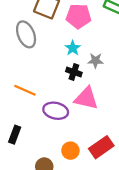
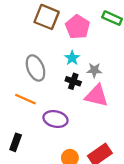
pink pentagon: (78, 16) -> (78, 27), turned 30
gray ellipse: (26, 34) -> (35, 68), moved
pink triangle: (86, 98) -> (97, 96), moved

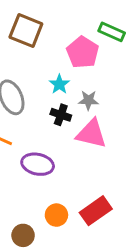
pink pentagon: (78, 27) -> (83, 52), moved

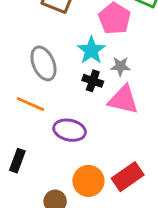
cyan star: (59, 84) -> (91, 50), size x1.4
orange circle: (56, 215) -> (88, 181), size x1.4

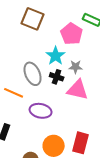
gray ellipse: (43, 63) -> (33, 74), moved
red rectangle: (128, 177) -> (81, 143), turned -40

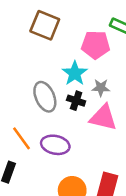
pink pentagon: (72, 34) -> (96, 45), turned -30
orange line: (14, 93) -> (21, 138), moved, turned 30

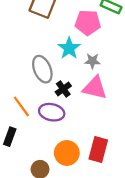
black cross: (76, 101) -> (63, 89), moved, turned 35

